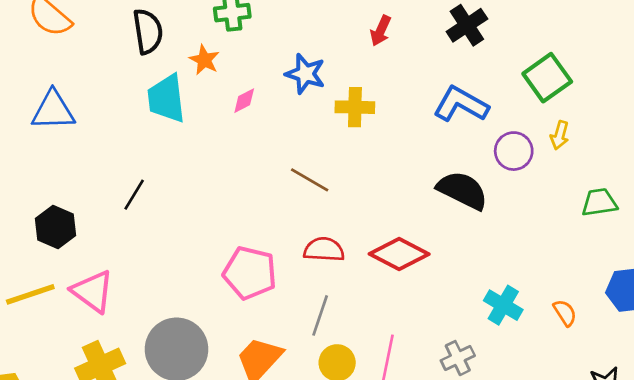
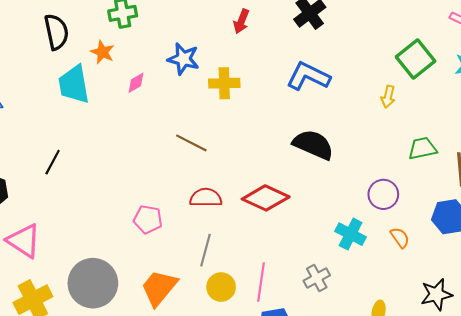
green square: (547, 78) -> (416, 59), moved
purple circle: (514, 151) -> (383, 194), moved
pink pentagon: (250, 273) -> (148, 219), size x0.7

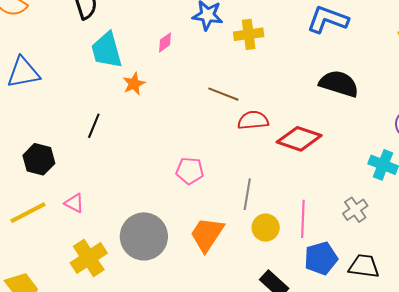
orange star: (103, 52) -> (134, 84), moved, turned 30
red semicircle: (206, 198) -> (253, 120), moved
pink triangle: (24, 241) -> (74, 203), size x0.6

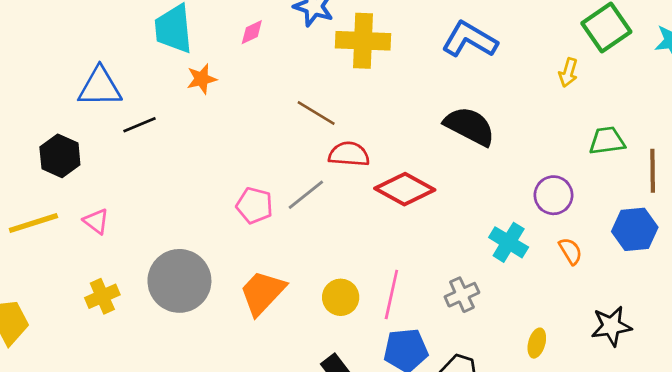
yellow cross: (249, 34) -> (363, 41), size x1.4
blue triangle: (23, 72) -> (100, 87), moved
black line: (94, 126) -> (140, 125), turned 35
gray line: (247, 194) -> (306, 195), moved, turned 32
yellow cross: (89, 258) -> (102, 296), size x0.7

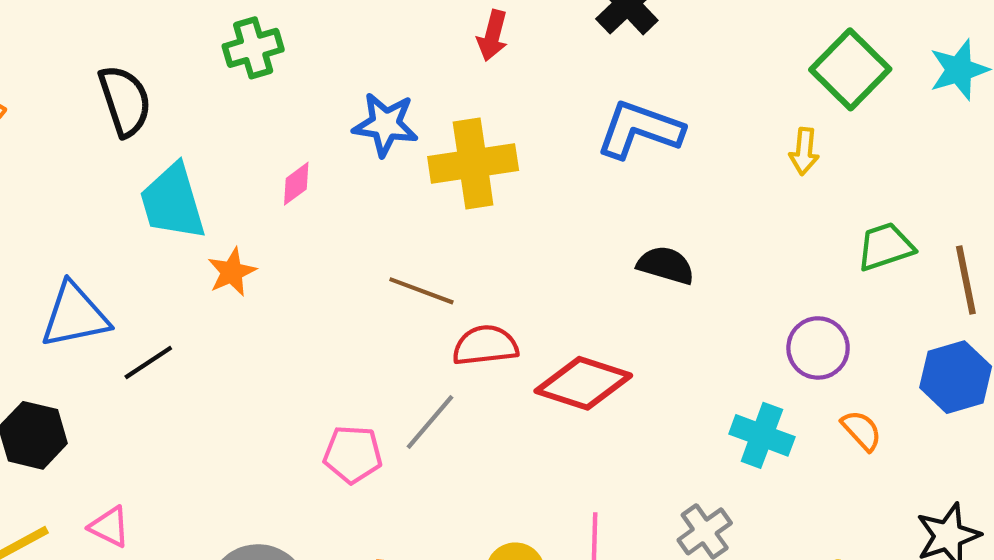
black semicircle: (470, 126) -> (666, 265), size x0.7

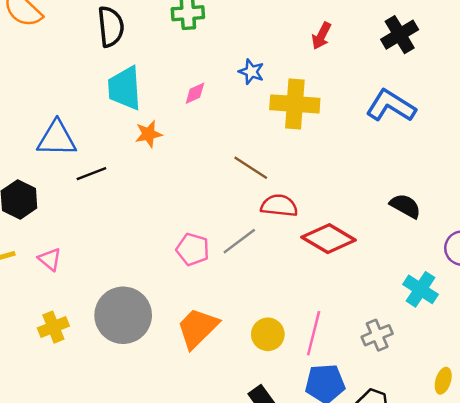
blue star: (385, 124) -> (251, 72), size x0.7
black semicircle: (666, 265) -> (405, 206), moved

